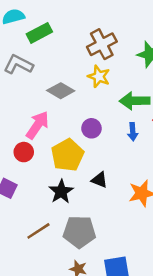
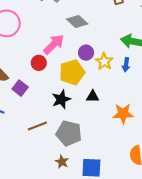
yellow star: (99, 76) -> (104, 61), moved
purple circle: (91, 128) -> (86, 53), moved
black triangle: (99, 180) -> (93, 96), turned -32

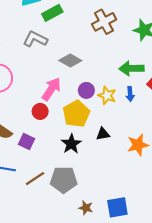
brown line: (37, 126) -> (35, 179), moved
gray pentagon: (69, 133) -> (64, 180), moved

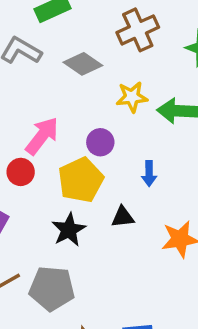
gray diamond: (70, 61) -> (83, 64), moved
blue arrow: (130, 94) -> (149, 174), moved
yellow star: (107, 95) -> (132, 97), moved, turned -30

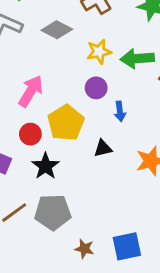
purple circle: (100, 142) -> (96, 88), moved
red circle: (21, 172) -> (30, 134), moved
black star: (69, 230) -> (45, 166), moved

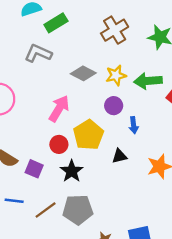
gray diamond: (57, 30) -> (83, 73), moved

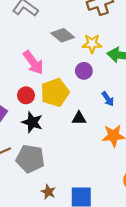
pink arrow: (59, 108) -> (33, 62), turned 100
blue arrow: (134, 125) -> (108, 99), moved, turned -40
black star: (72, 171) -> (32, 122), turned -30

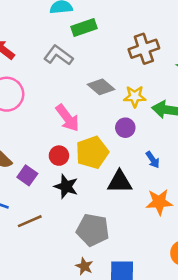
black triangle: (79, 118) -> (120, 182), size x1.5
gray pentagon: (30, 159) -> (93, 230), moved

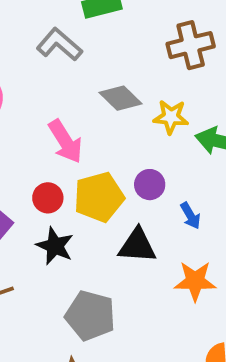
purple circle: (125, 128) -> (150, 185), moved

